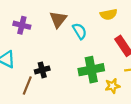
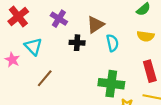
black cross: (42, 70) -> (77, 43), moved

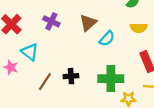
black cross: (77, 43) -> (71, 76), moved
cyan semicircle: (112, 43) -> (107, 39), turned 63

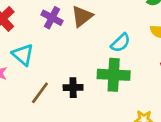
brown triangle: (88, 23) -> (82, 16), moved
green cross: (111, 79) -> (114, 75), moved

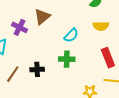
purple cross: (52, 18) -> (20, 27), moved
green cross: (114, 75) -> (67, 59), size x0.7

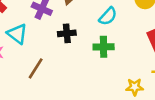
black cross: (37, 69) -> (67, 33), moved

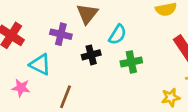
cyan semicircle: (108, 16) -> (118, 35), moved

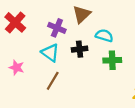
cyan semicircle: (118, 35) -> (104, 36), turned -114
cyan triangle: (40, 64) -> (50, 53), moved

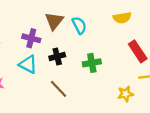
cyan semicircle: (104, 36) -> (79, 25), moved, turned 54
brown line: (53, 81) -> (59, 89), moved, turned -66

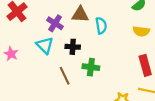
brown triangle: (54, 21) -> (80, 15), turned 36
green cross: (92, 63) -> (91, 67), moved

